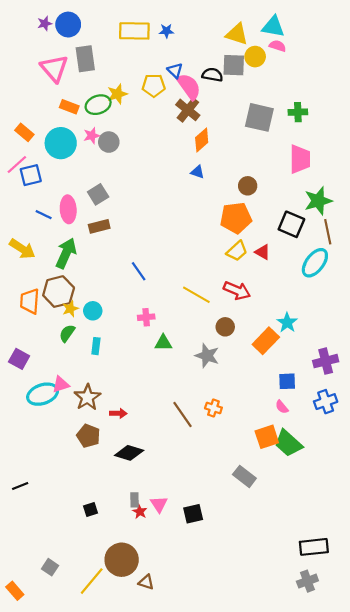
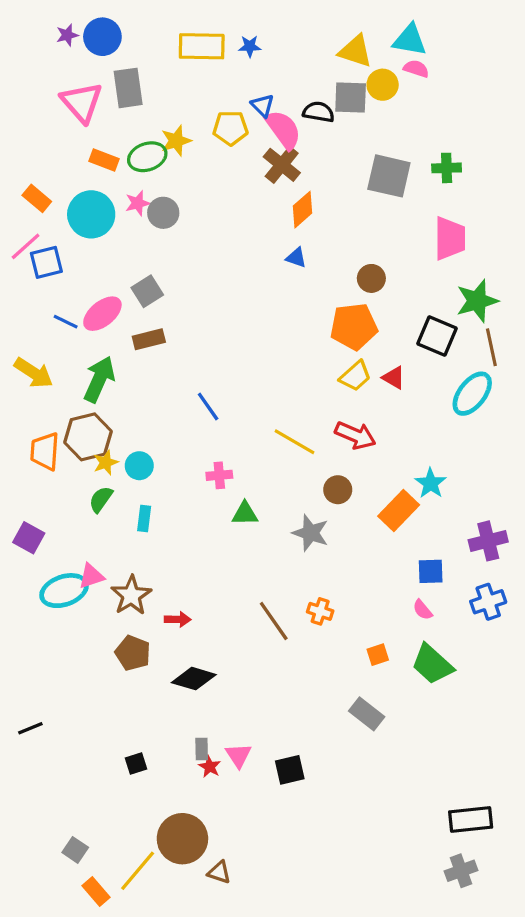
pink ellipse: (68, 209) -> (102, 314), turned 55
orange square: (267, 437) -> (378, 655), moved, size x0.6
orange rectangle: (15, 591) -> (96, 892), moved

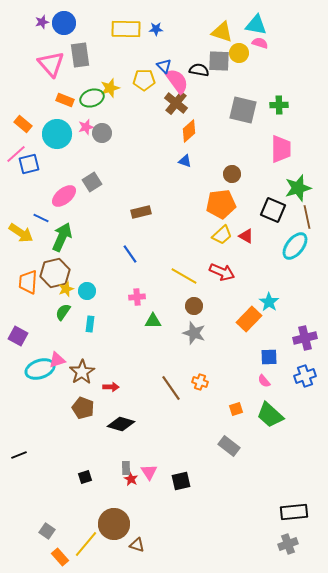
blue line: (66, 322) -> (41, 218), moved
brown rectangle: (149, 339) -> (141, 212), moved
brown circle: (338, 490) -> (194, 306), moved

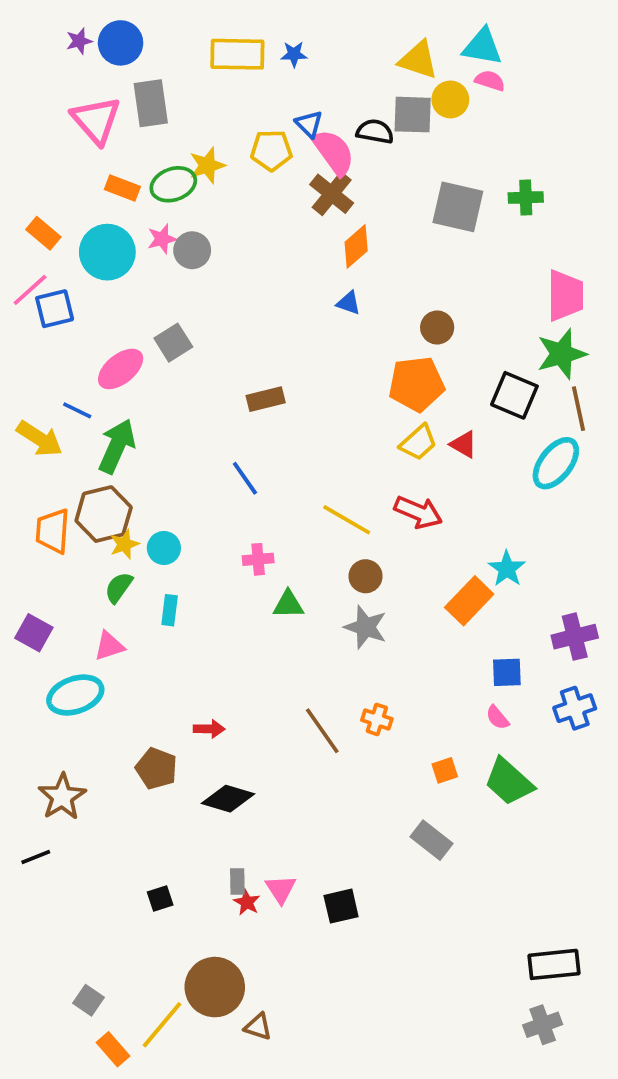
pink trapezoid: (281, 149) -> (565, 295), moved
pink triangle: (57, 360) -> (109, 646), moved
brown star: (82, 372) -> (62, 797), moved

